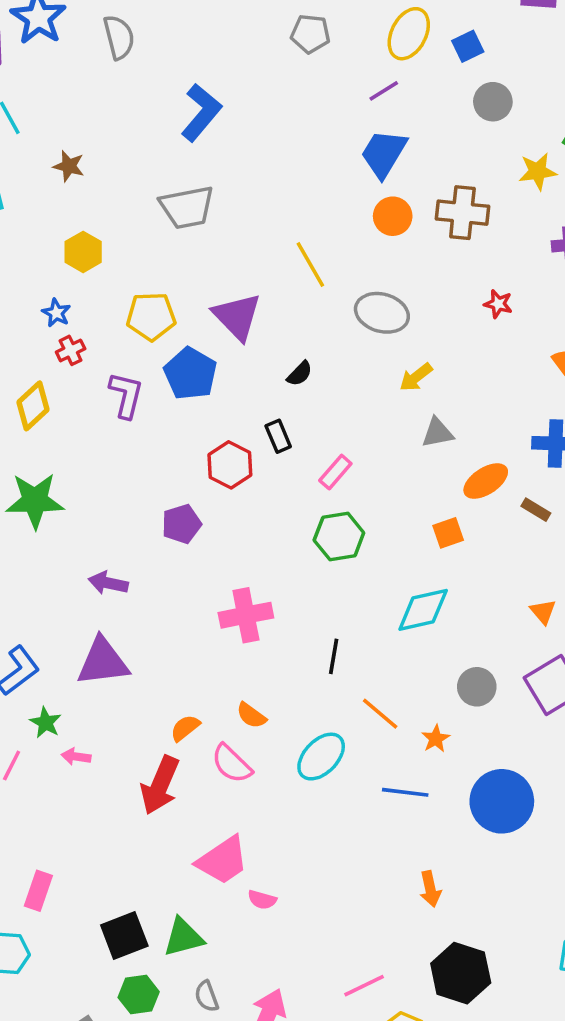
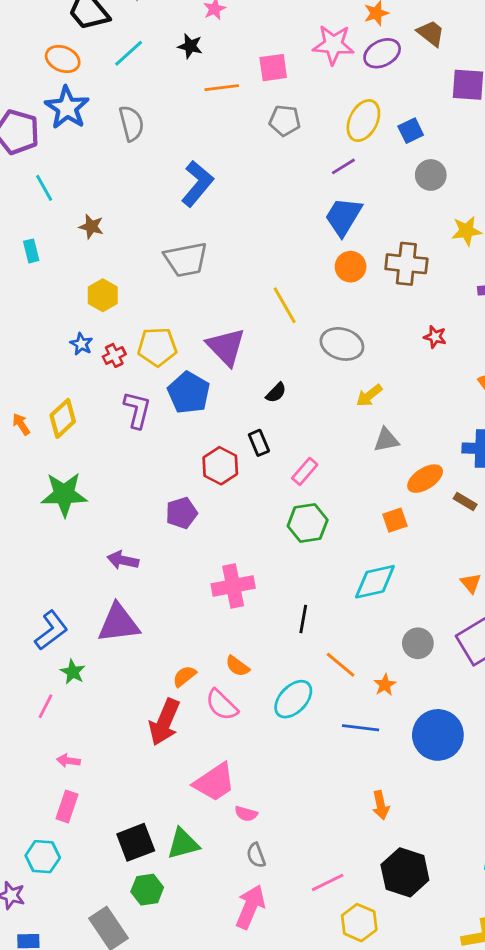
red cross: (71, 350) -> (114, 355), moved
pink arrow: (76, 757) -> (68, 761), moved
gray semicircle: (207, 996) -> (256, 855), moved

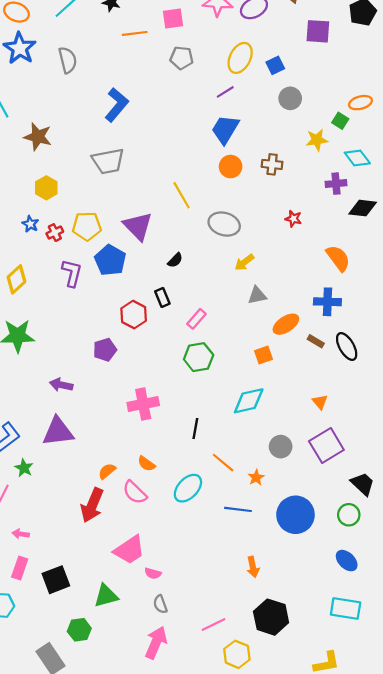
brown star: (91, 227) -> (38, 137), size x1.5
brown cross: (406, 264) -> (272, 164), size x0.7
black square: (136, 842) -> (56, 580), moved

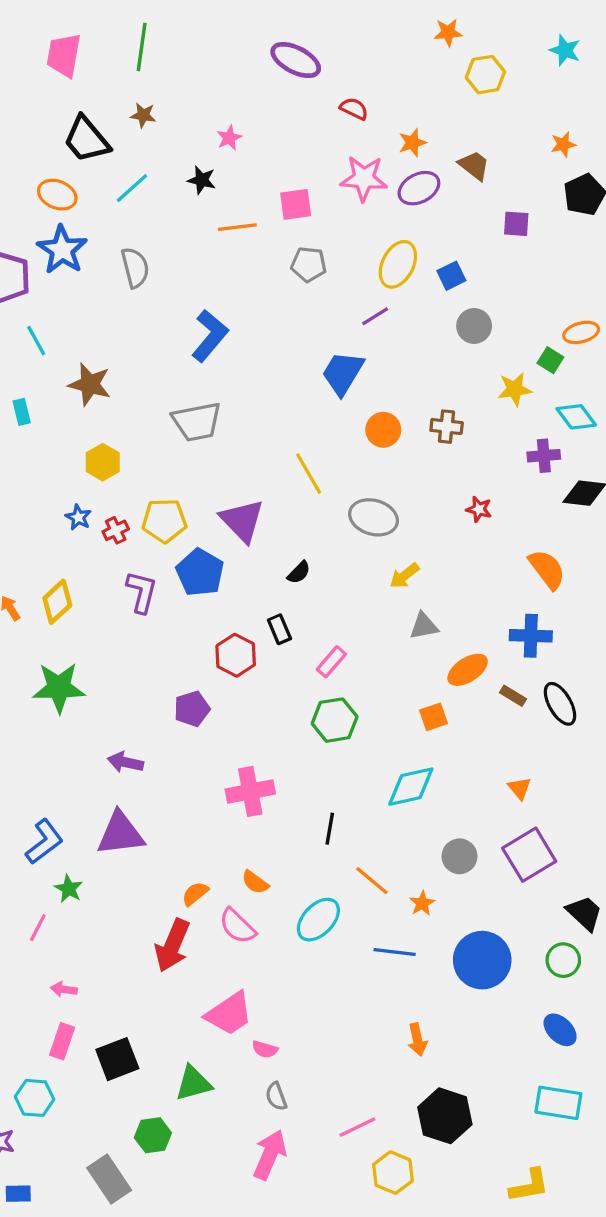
purple square: (318, 31) -> (516, 224), size x0.7
blue trapezoid: (225, 129) -> (343, 373), moved

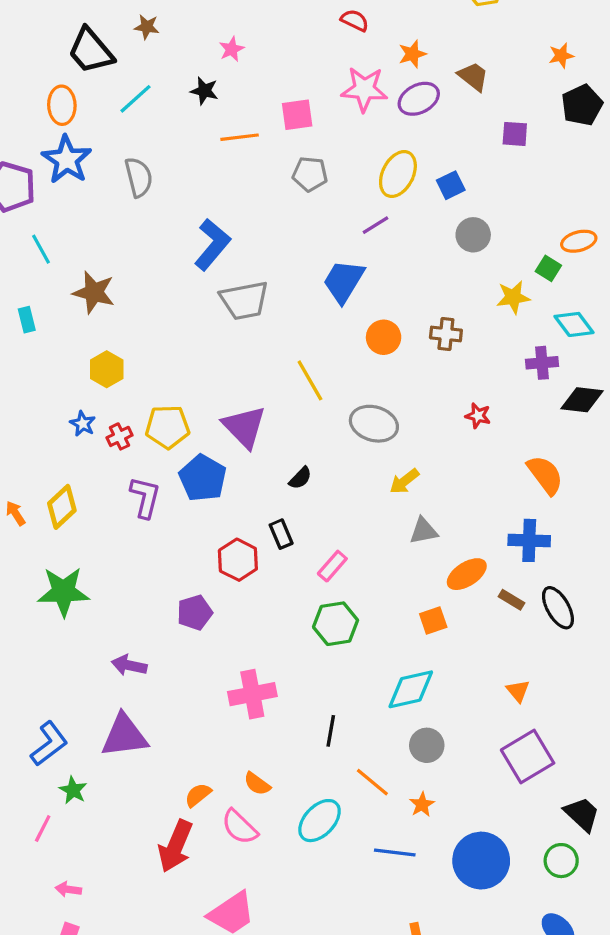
orange ellipse: (57, 195) -> (62, 105), turned 66
gray trapezoid: (197, 422) -> (244, 300), moved
gray circle: (459, 856) -> (427, 745), moved

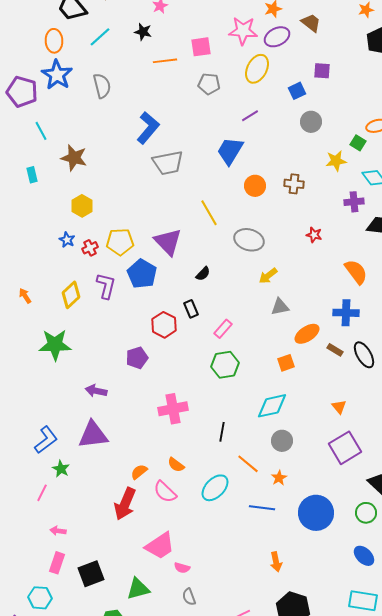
purple square: (515, 134) -> (322, 71), moved
yellow ellipse: (398, 174) -> (257, 69), moved
yellow diamond: (62, 507) -> (71, 295), moved

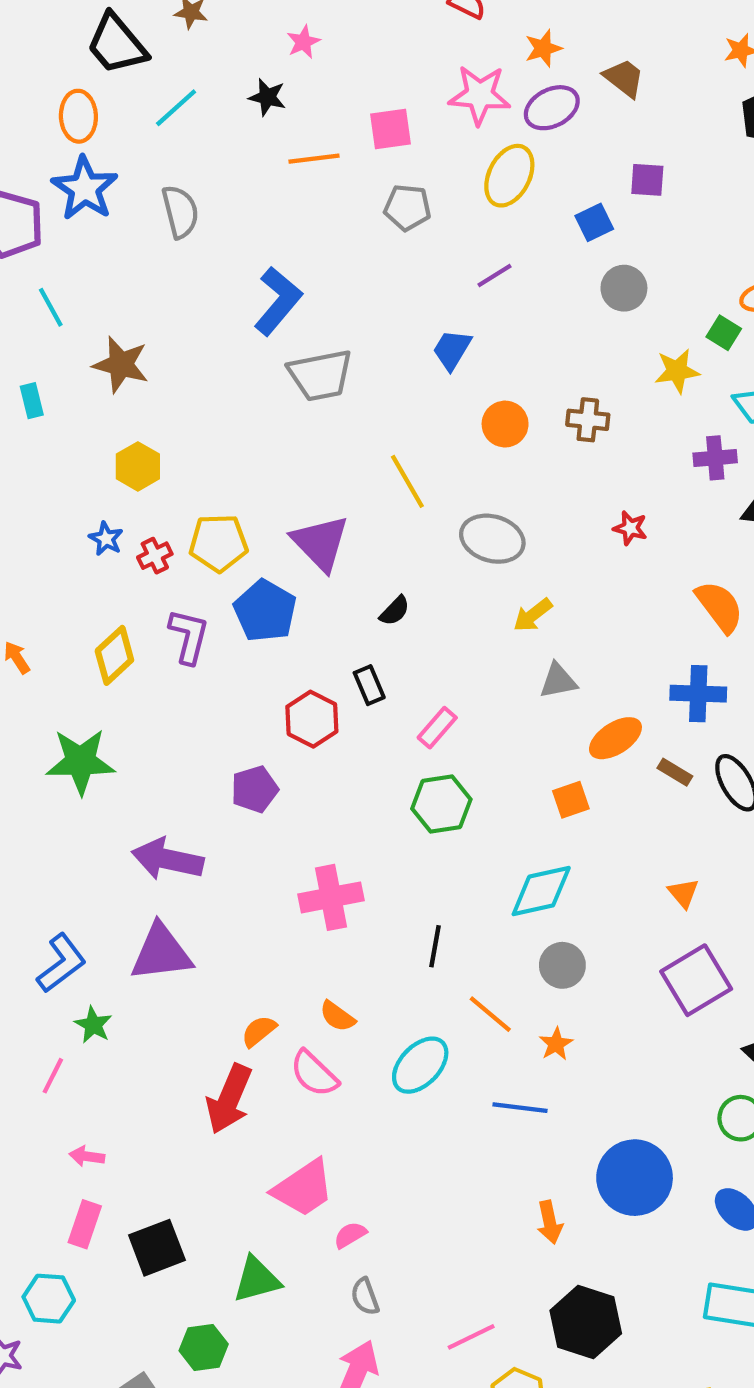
blue trapezoid: (230, 151) -> (452, 350), size x0.7
purple arrow: (96, 391) -> (168, 859), size x1.5
blue circle: (316, 513) -> (635, 1178), moved
pink semicircle: (182, 568) -> (350, 1235), turned 133

